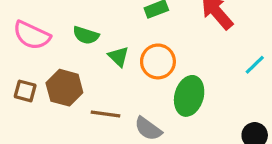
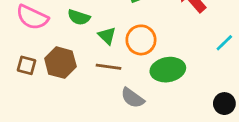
green ellipse: (189, 96) -> (168, 70), turned 64
brown line: (105, 114) -> (108, 67), moved

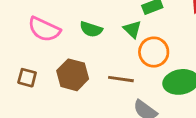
green triangle: (107, 36) -> (132, 29), moved
brown square: (27, 65) -> (27, 78), moved

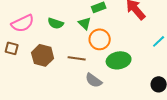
pink semicircle: (44, 29) -> (23, 23), turned -50
brown square: (27, 78) -> (12, 48), moved

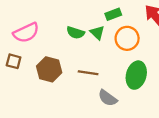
green semicircle: (56, 23) -> (75, 33), moved
orange circle: (100, 39) -> (127, 38), moved
green ellipse: (119, 60) -> (136, 75), turned -65

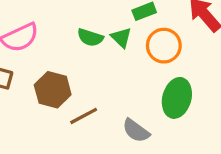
brown line: (88, 73) -> (84, 116), moved, turned -36

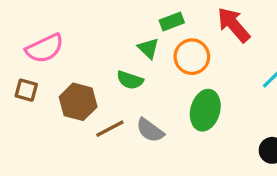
green semicircle: (90, 37) -> (130, 80), moved
gray semicircle: (136, 131) -> (150, 130), moved

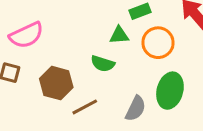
green triangle: (148, 48) -> (119, 35), turned -48
gray semicircle: (150, 130) -> (136, 108), moved, turned -100

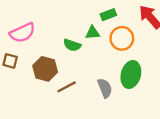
green semicircle: (103, 64) -> (72, 45), moved
gray semicircle: (136, 108) -> (105, 88), turned -48

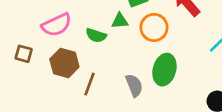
pink semicircle: (23, 33) -> (57, 25), moved
brown line: (67, 87) -> (89, 84), turned -42

